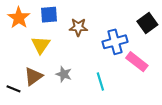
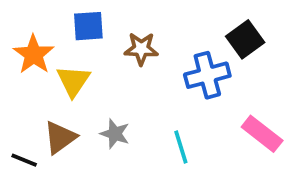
orange star: (19, 18) -> (34, 54), moved
black square: (147, 23) -> (245, 39), moved
pink rectangle: (137, 62) -> (262, 134), moved

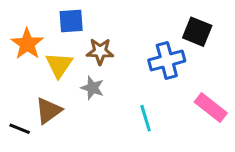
black square: (245, 39) -> (197, 32), turned -32
brown star: (141, 49) -> (100, 51), moved
gray star: (115, 134) -> (92, 88), moved

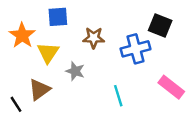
brown star: (100, 51) -> (94, 38), moved
black line: (20, 129) -> (16, 104), turned 35

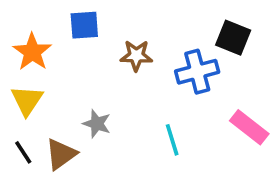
yellow triangle: (48, 53) -> (27, 100), moved
gray star: (75, 71) -> (97, 124), moved
brown triangle: (39, 90) -> (61, 154), moved

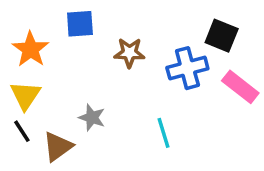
pink rectangle: (249, 127) -> (240, 87), moved
black line: (23, 152) -> (22, 131), moved

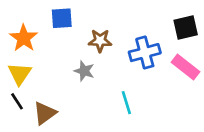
black square: (222, 36) -> (186, 28), moved, turned -35
gray star: (92, 118) -> (84, 71), moved

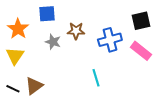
gray star: (84, 71) -> (53, 42), moved
black line: (17, 101) -> (13, 89), moved, turned -32

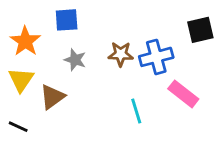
brown star: (76, 31) -> (121, 54), moved
pink rectangle: (141, 51) -> (183, 94), moved
brown triangle: (34, 86) -> (52, 97), moved

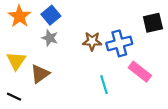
blue square: (67, 20) -> (51, 15), turned -36
orange star: (25, 41) -> (19, 16), moved
gray star: (75, 60) -> (50, 38), moved

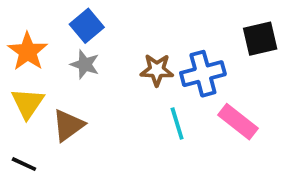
orange star: (19, 16) -> (28, 51), moved
cyan line: (104, 85) -> (177, 123), moved

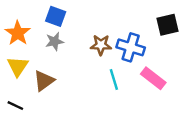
blue square: (87, 26) -> (56, 16), turned -30
gray star: (85, 64) -> (55, 41), turned -30
blue cross: (203, 74) -> (131, 47), turned 32

